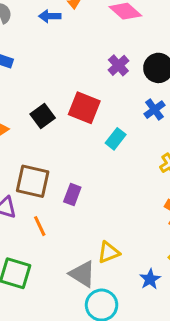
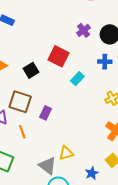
blue cross: (154, 110) -> (105, 62), turned 32
black square: (43, 116) -> (31, 70), moved

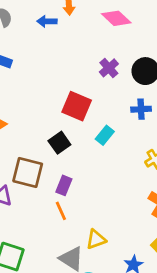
black square: (31, 70) -> (59, 143), moved
orange line: (22, 132) -> (61, 211), moved

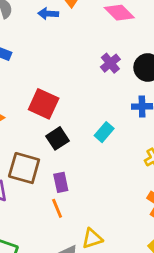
red square: (77, 106) -> (44, 104), moved
purple rectangle: (64, 185) -> (61, 182), turned -36

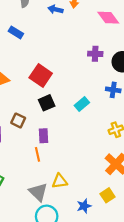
purple cross: (110, 63) -> (95, 54), turned 32
brown square: (24, 168) -> (18, 120), size x0.6

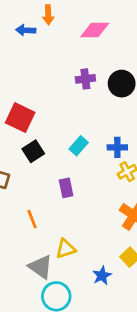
pink diamond: (108, 18) -> (95, 30), turned -45
blue cross: (113, 90) -> (117, 147), moved
purple rectangle: (44, 136) -> (66, 188), moved

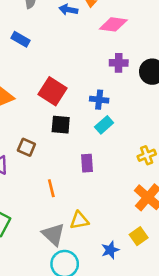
pink diamond: (95, 30) -> (113, 24), moved
blue cross: (117, 147) -> (99, 100), moved
black square: (33, 151) -> (61, 125), turned 30

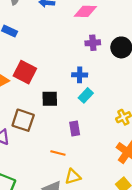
red square: (52, 91) -> (25, 72), moved
brown square: (26, 147) -> (23, 120), size x1.5
orange line: (51, 188) -> (58, 153), moved, turned -56

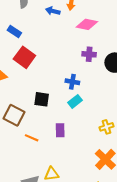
red square: (25, 72) -> (24, 57), moved
orange line: (58, 153) -> (32, 138), moved

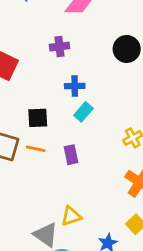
purple cross: (89, 54) -> (59, 47), moved
orange line: (32, 138) -> (36, 149), moved

